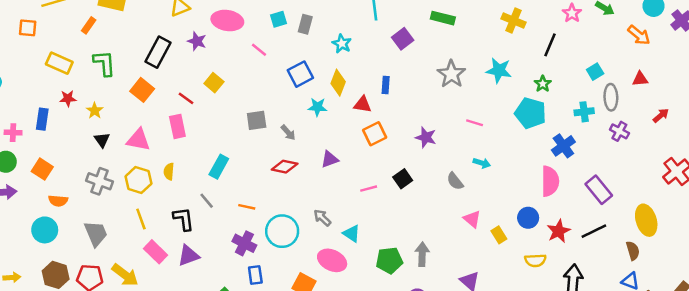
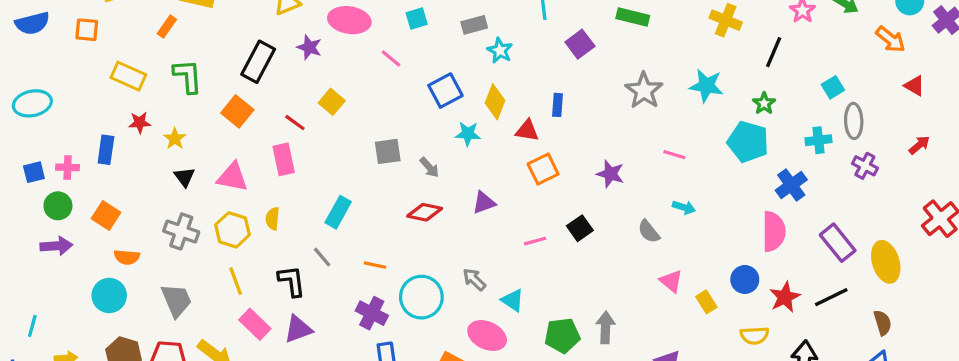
gray rectangle: (305, 24) -> (474, 25), moved, turned 60
red triangle: (640, 79) -> (915, 86), moved, turned 35
yellow ellipse: (646, 220) -> (886, 262), moved

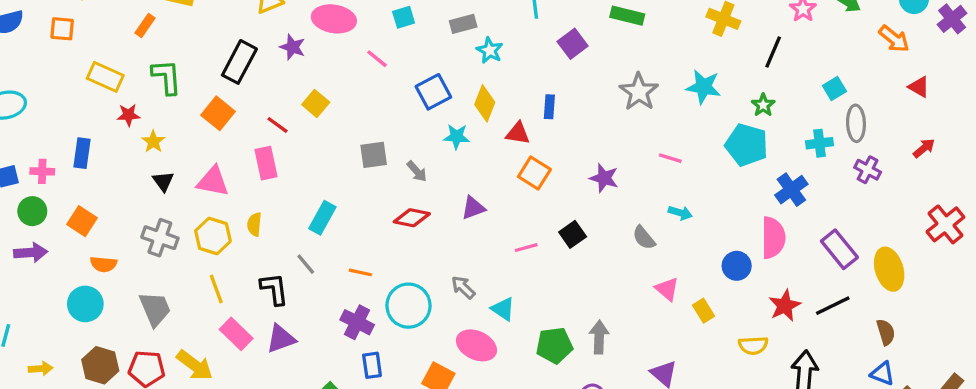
red star: (140, 123) -> (128, 115), moved
orange square: (543, 169) -> (534, 173), turned -32
blue circle: (745, 279) -> (737, 266), moved

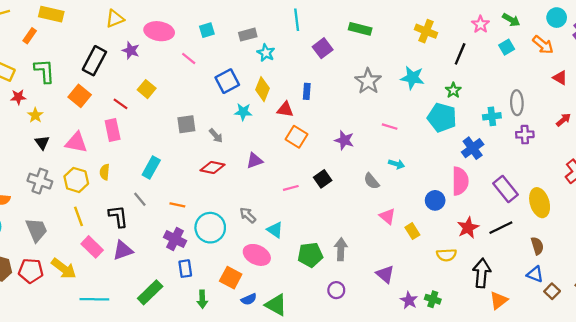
cyan square: (834, 88) -> (507, 47), moved
purple cross: (868, 170) -> (525, 135), turned -30

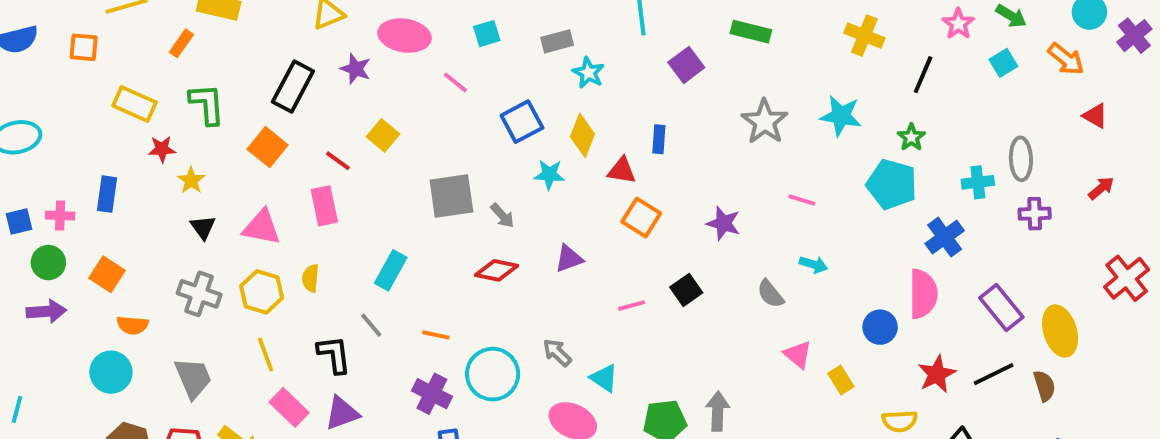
gray square: (186, 124) -> (451, 196), size x1.4
brown semicircle: (537, 246) -> (1044, 386), moved

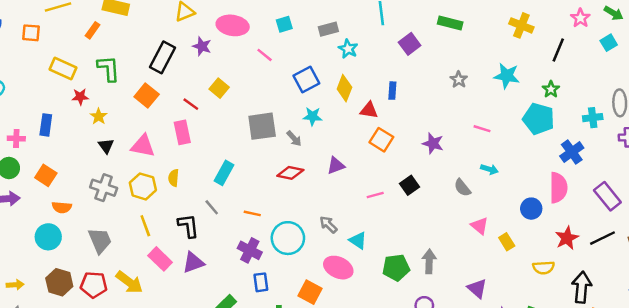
gray star: (765, 122) -> (459, 80), size x0.6
cyan star: (549, 174) -> (312, 116), moved

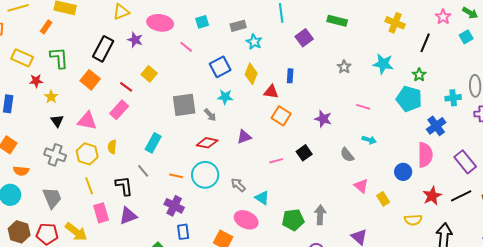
pink rectangle: (182, 132) -> (119, 110), turned 54
cyan circle: (288, 238) -> (205, 175), moved
pink rectangle: (160, 259) -> (101, 213), turned 30

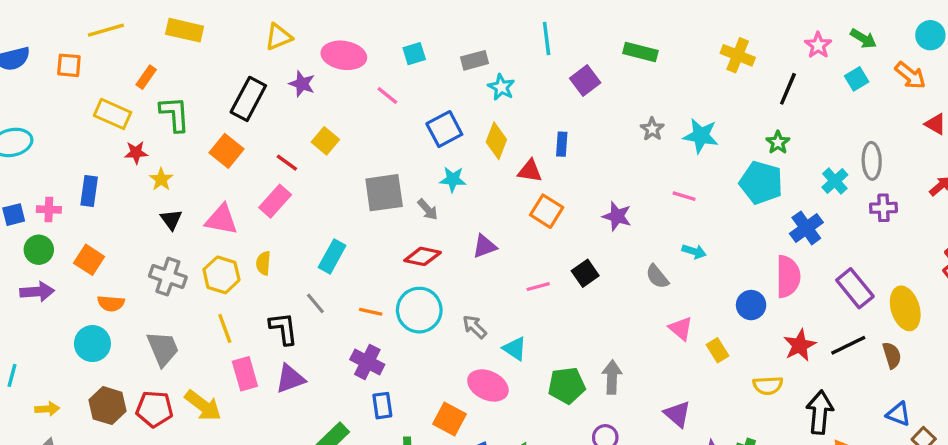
orange rectangle: (46, 27) -> (146, 77), moved
cyan star: (383, 64) -> (701, 136), moved
cyan cross: (453, 98) -> (835, 181), turned -35

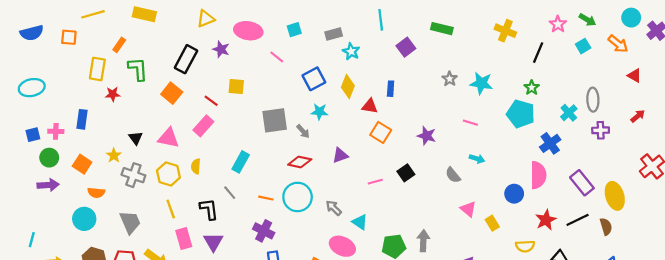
yellow rectangle: (113, 114) -> (97, 69), turned 75
yellow square: (325, 141) -> (236, 86), turned -35
yellow star: (161, 179) -> (114, 155), moved
purple triangle: (290, 379) -> (213, 242), turned -40

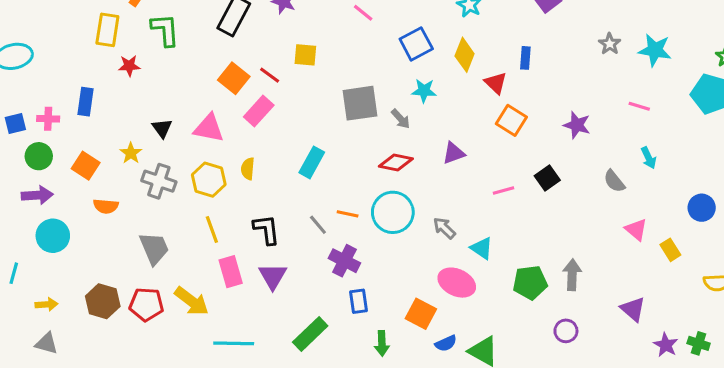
orange square: (172, 93) -> (234, 78), moved
red triangle: (370, 106) -> (496, 83), turned 35
cyan arrow: (477, 159) -> (649, 158), turned 48
gray line: (230, 193) -> (318, 225), moved
cyan circle: (84, 219) -> (53, 236), moved

